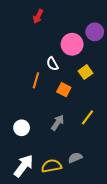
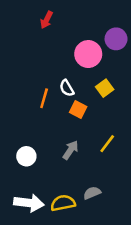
white semicircle: (52, 64) -> (67, 88), moved
white arrow: (24, 166) -> (29, 203), turned 60

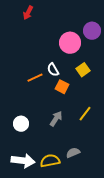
red arrow: (47, 20) -> (28, 13), moved
orange line: (44, 98) -> (35, 78), turned 49

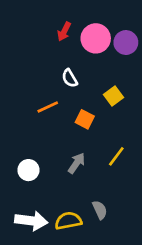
red arrow: (28, 13) -> (64, 32), moved
pink circle: (70, 43) -> (96, 38), moved
white semicircle: (53, 70) -> (70, 78), moved
gray semicircle: (73, 153) -> (100, 210), turned 88

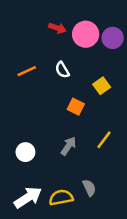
red arrow: (64, 32) -> (57, 28), turned -98
orange line: (48, 107) -> (27, 71), moved
white arrow: (31, 221) -> (28, 198), turned -40

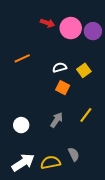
white semicircle: (62, 70) -> (60, 67), moved, turned 104

